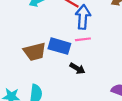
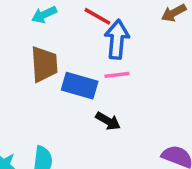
brown trapezoid: (35, 52) -> (44, 64), moved, turned -80

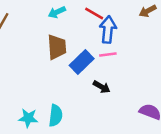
blue rectangle: (80, 86) -> (82, 62), turned -60

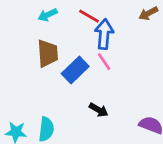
pink line: (108, 55) -> (104, 62), turned 63
black arrow: (102, 87) -> (99, 110), moved

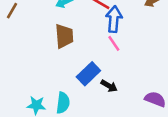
blue rectangle: (75, 70) -> (88, 74), moved

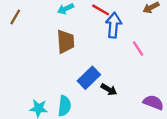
pink line: (114, 43) -> (138, 49), moved

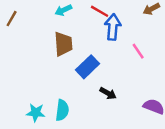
blue rectangle: (89, 78) -> (87, 67), moved

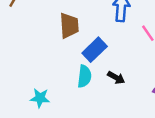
cyan semicircle: (62, 110) -> (84, 76), moved

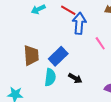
brown trapezoid: (69, 26) -> (31, 55), moved

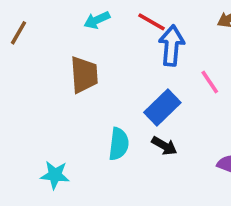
brown trapezoid: (31, 55) -> (84, 75), moved
blue rectangle: (58, 56) -> (162, 108), moved

